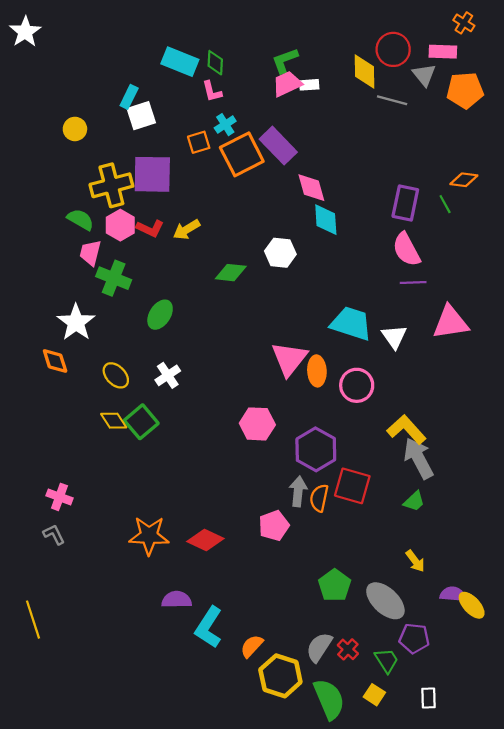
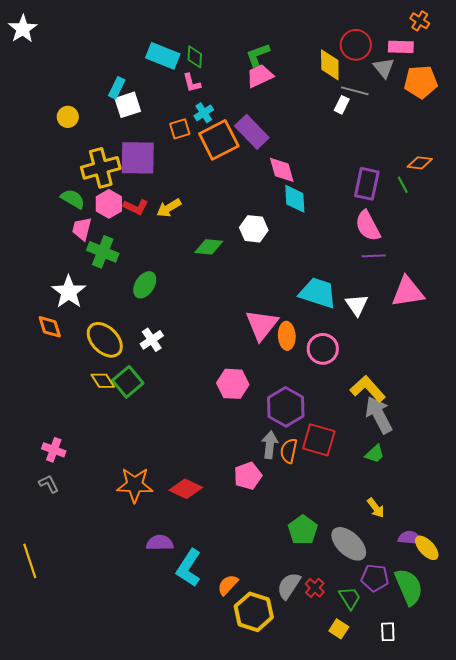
white rectangle: (309, 85) -> (342, 105), moved, turned -60
yellow ellipse: (116, 375) -> (105, 340), size x1.5
green semicircle: (329, 699) -> (409, 587), moved

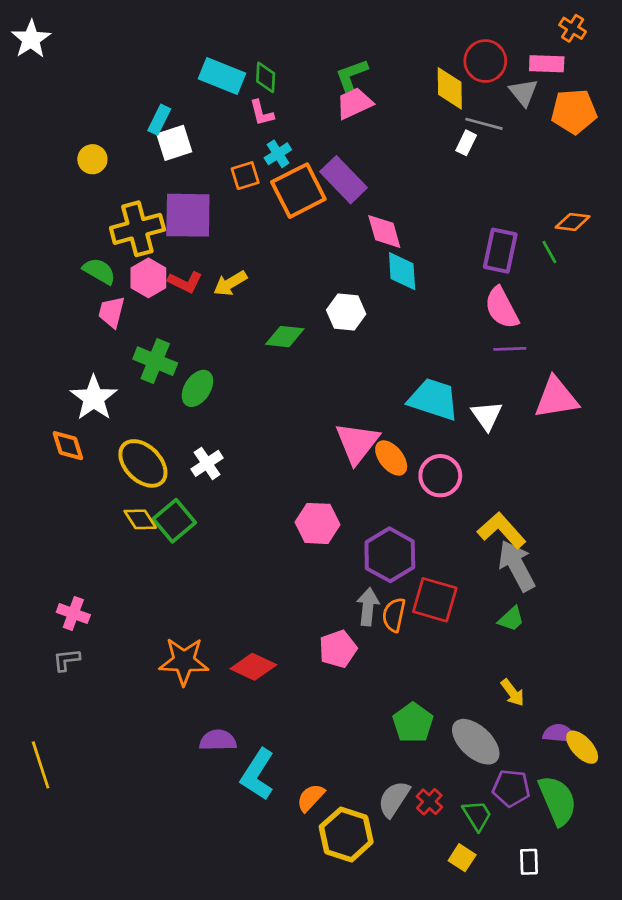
green cross: (103, 252) -> (155, 361), moved
orange ellipse: (287, 336) -> (391, 458), turned -36
gray L-shape: (49, 484) -> (66, 660), turned -70

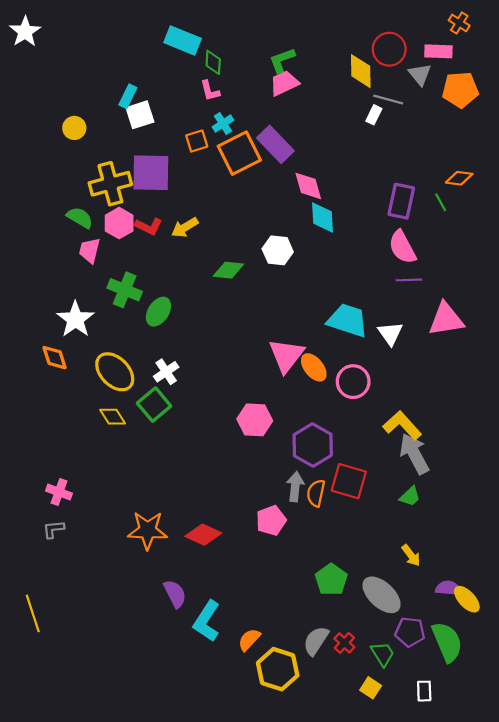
cyan rectangle: (222, 76) -> (183, 40), moved
green square: (174, 521) -> (154, 405), moved
purple semicircle: (218, 740) -> (175, 594), turned 64

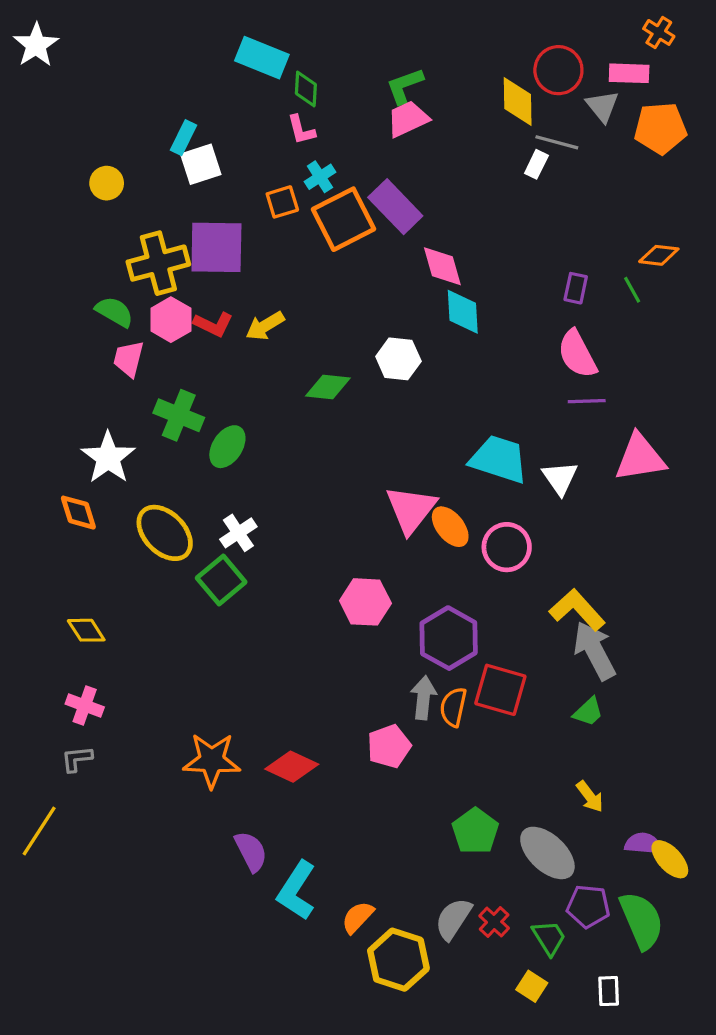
purple rectangle: (401, 201) -> (576, 288), size x0.6
yellow diamond: (113, 417) -> (86, 630), moved
yellow line: (33, 613) -> (39, 831), moved, turned 51

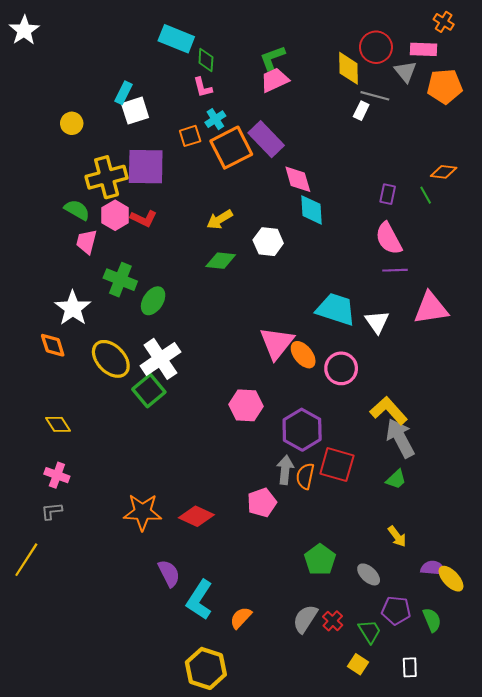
yellow arrow: (265, 326) -> (220, 219), moved
white cross: (238, 533) -> (160, 359), size x1.6
gray ellipse: (547, 853) -> (369, 574), size x0.6
green semicircle: (642, 920) -> (432, 620), size x0.6
yellow hexagon: (398, 960) -> (206, 668), moved

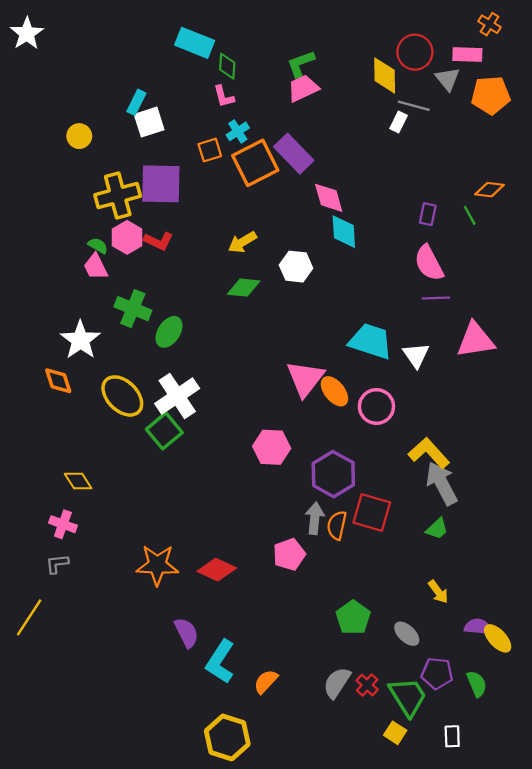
green semicircle: (77, 210) -> (98, 246), moved, size x0.7
pink trapezoid: (86, 242) -> (96, 267), turned -40
yellow diamond: (58, 424) -> (78, 481), moved
green trapezoid: (370, 631) -> (408, 697), size x1.5

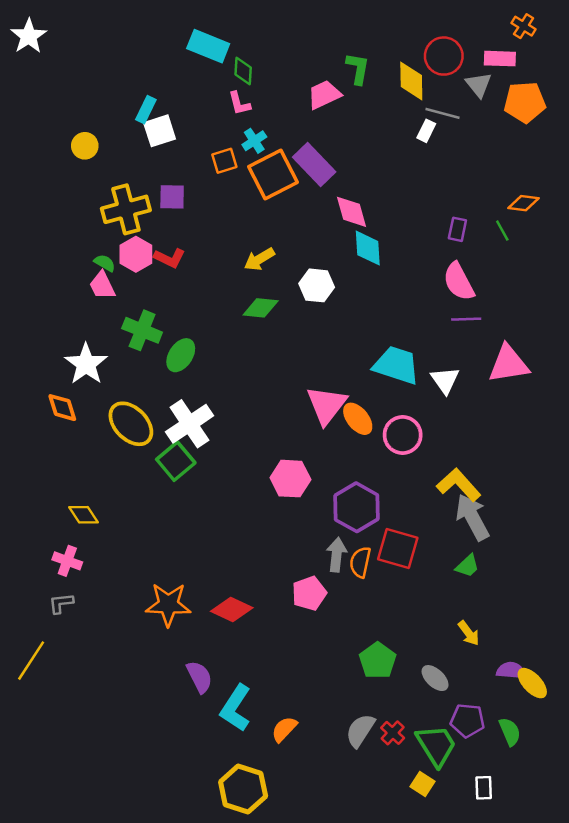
green L-shape: (301, 64) -> (358, 69), moved, turned 120
purple square: (161, 184) -> (172, 197), size x0.6

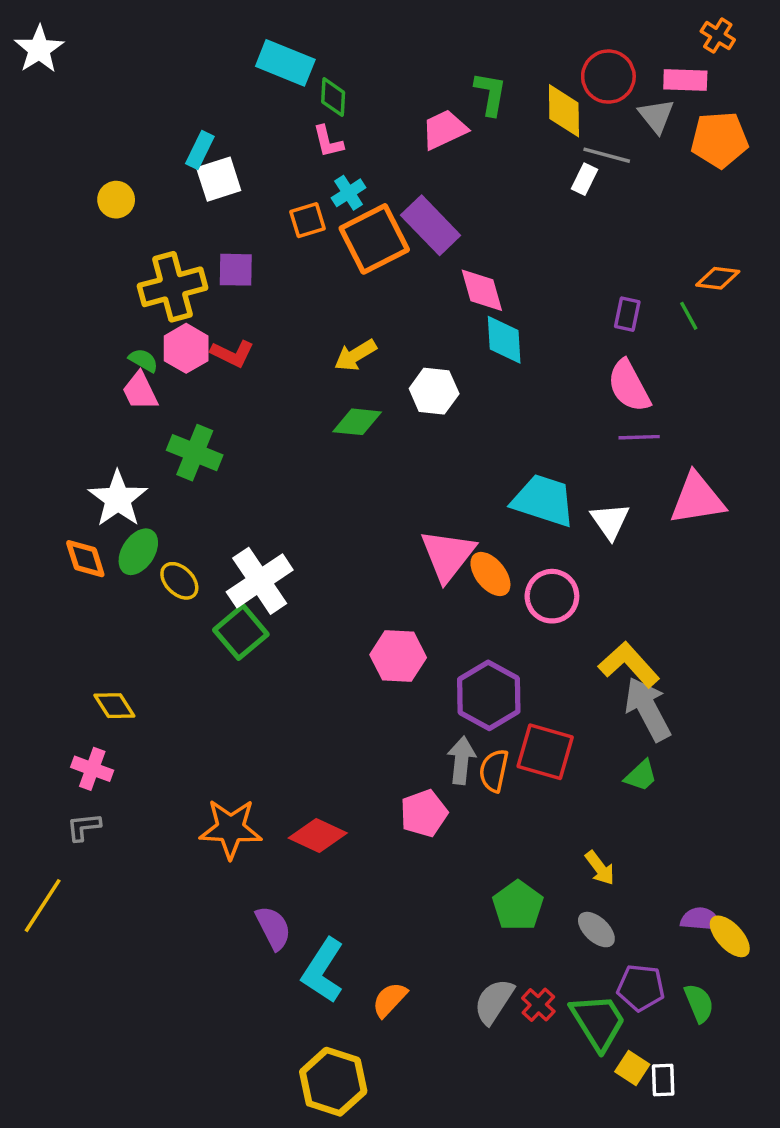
green ellipse: (181, 355) -> (138, 552), moved
yellow ellipse: (131, 424) -> (179, 581), size x0.6
yellow arrow: (469, 633) -> (600, 868), moved
yellow square: (423, 784) -> (632, 1068), moved

